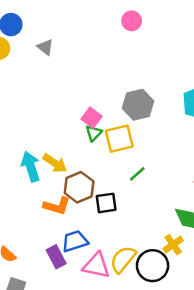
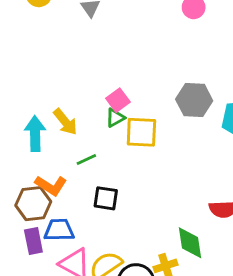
gray hexagon: (138, 105) -> (194, 100), moved
yellow arrow: (55, 163) -> (65, 122), moved
green line: (137, 174) -> (86, 159), moved
brown hexagon: (79, 187) -> (33, 204), moved

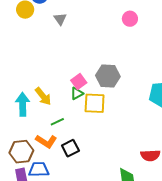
gray hexagon: (194, 100) -> (108, 76), moved
orange L-shape: (51, 185) -> (46, 141), moved
black square: (106, 198) -> (70, 148), turned -36

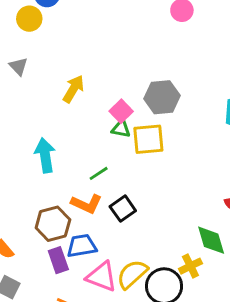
gray triangle: (60, 19) -> (19, 66), moved
green triangle: (77, 93) -> (121, 129), turned 48
yellow arrow: (43, 96) -> (73, 89), moved, turned -102

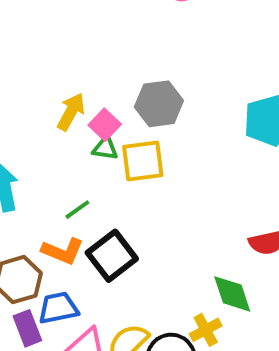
yellow arrow: (73, 89) -> (71, 112), moved
black square: (123, 209) -> (112, 256), size x1.4

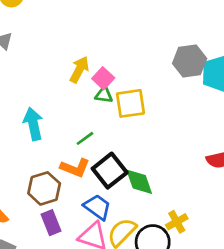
gray hexagon: (159, 104) -> (190, 61), moved
green diamond: (232, 294) -> (139, 182), moved
blue trapezoid: (58, 308) -> (97, 207), moved, turned 48

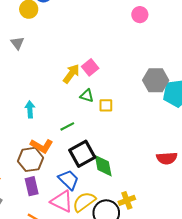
pink square: (103, 78) -> (90, 67), moved
yellow square: (131, 103) -> (106, 105), size x0.6
cyan arrow: (33, 124) -> (30, 109), size x0.7
orange L-shape: (75, 168) -> (42, 146), moved

